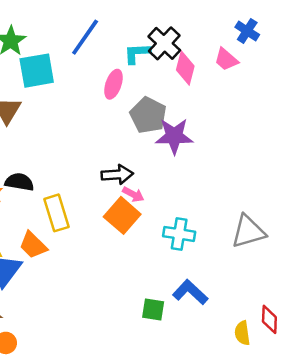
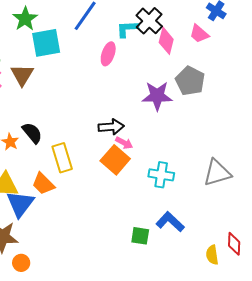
gray pentagon: (148, 115) -> (190, 81), moved
black semicircle: (19, 182) -> (32, 133), turned 40

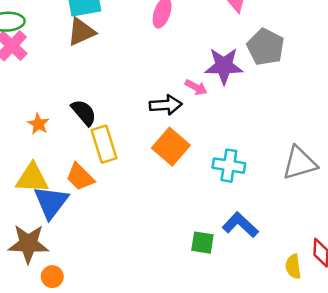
brown triangle: (22, 75) -> (81, 32), moved, turned 35
black semicircle: (32, 133) -> (84, 113), moved
pink arrow: (124, 143) -> (196, 87), moved

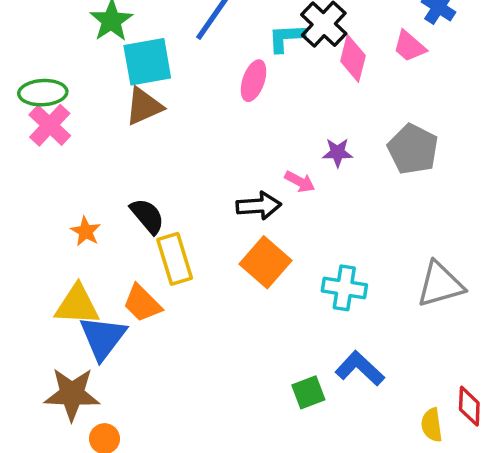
gray pentagon: (266, 47) -> (413, 149), moved
purple star: (224, 66) -> (337, 153), size x0.6
green square: (202, 243) -> (308, 392), turned -30

